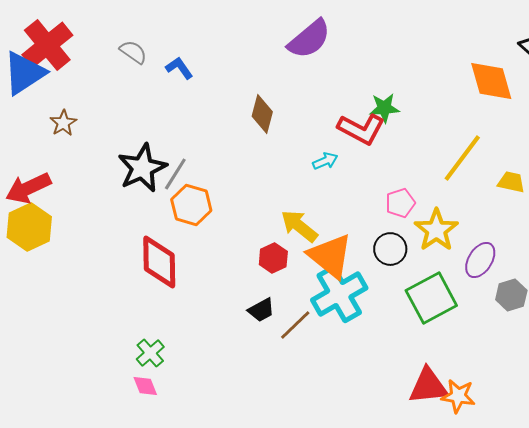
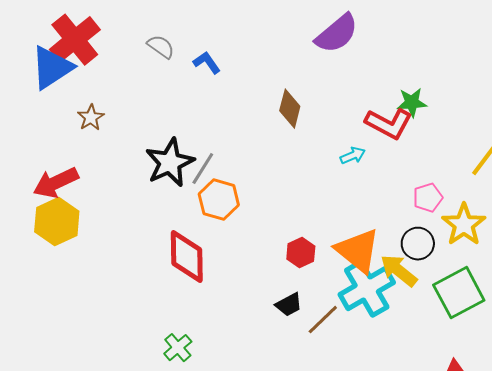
yellow arrow: (299, 226) -> (399, 271), moved

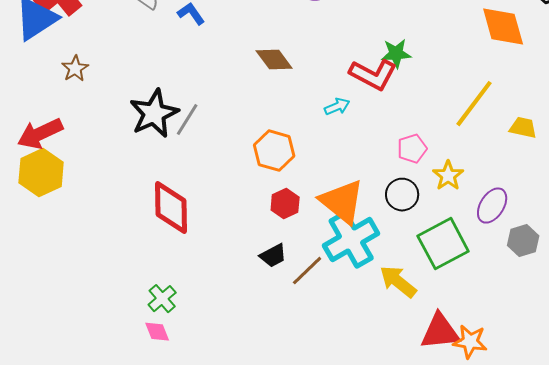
brown diamond: (290, 109) -> (274, 60), turned -51
orange hexagon: (219, 200) -> (274, 151), moved
yellow star: (464, 225) -> (448, 176), size x0.7
yellow arrow: (399, 271) -> (398, 282), moved

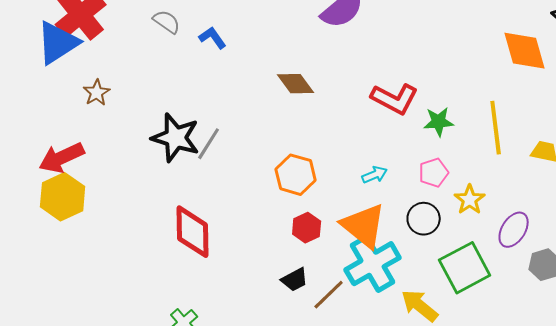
green star: (396, 54) -> (439, 122), moved
yellow line: (474, 104) -> (496, 128), turned -44
cyan arrow: (337, 107) -> (375, 175), moved
black star: (154, 114) -> (176, 138), turned -30

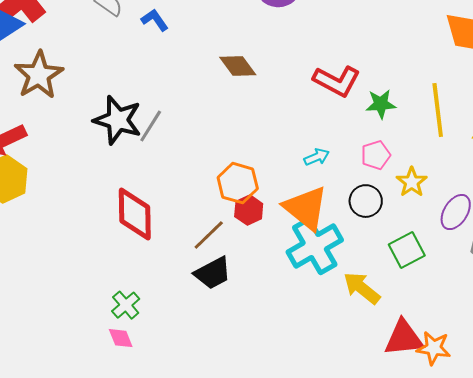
brown star: (97, 93) -> (39, 75), size x1.8
orange hexagon: (296, 175) -> (238, 183), moved
green square: (465, 268) -> (407, 250), size x0.7
black trapezoid: (295, 280) -> (213, 273), moved, size x1.4
brown line: (329, 295) -> (209, 235), moved

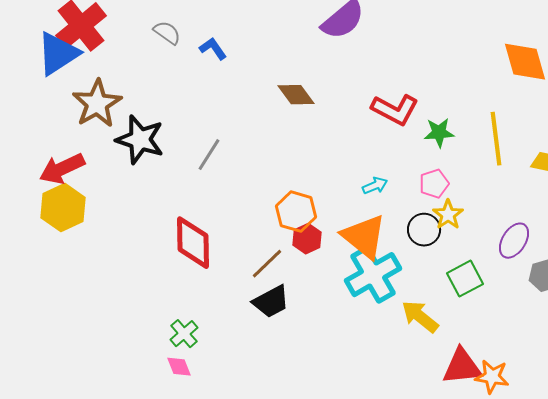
black star: (118, 120) -> (140, 140), moved
yellow star: (412, 182) -> (448, 215), moved

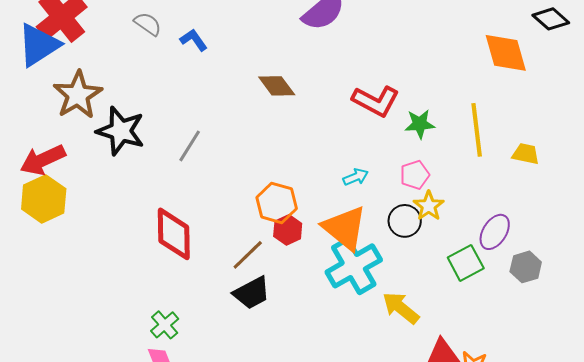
green square: (465, 279) -> (466, 263), moved

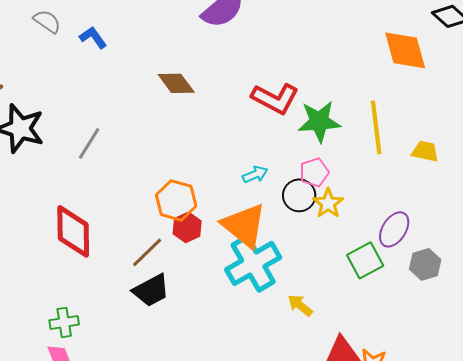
green star: (420, 124) -> (319, 121), size x1.4
black circle: (405, 221) -> (299, 195), moved
yellow arrow: (401, 308) -> (300, 305), size x0.7
green cross: (165, 325) -> (64, 322), turned 32

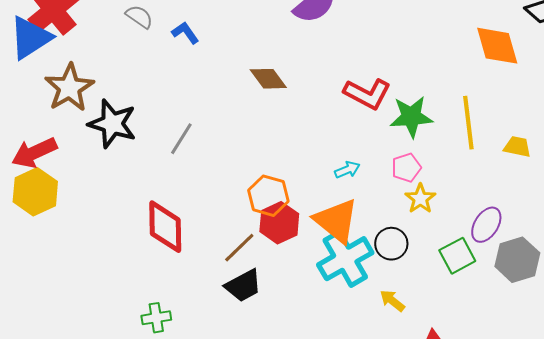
black circle: (299, 195) -> (391, 244), moved
red hexagon: (187, 227) -> (279, 223), size x1.4
gray hexagon: (425, 264) -> (517, 260), size x1.4

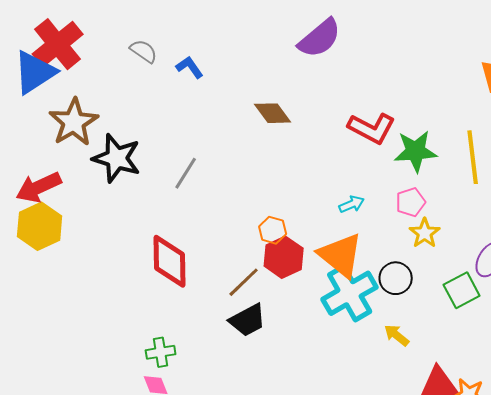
orange hexagon: (268, 196) -> (273, 230), size x0.7

